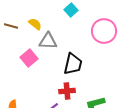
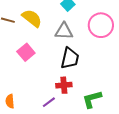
yellow semicircle: (35, 24) -> (32, 18), size x1.5
gray triangle: (48, 41) -> (64, 31), moved

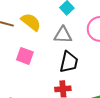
pink square: (26, 52) -> (25, 56), turned -30

